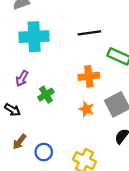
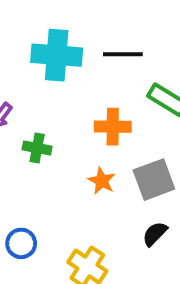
cyan cross: (34, 37) -> (57, 55), moved
green cross: (46, 95) -> (37, 148), turned 35

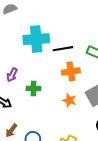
black line: (123, 54) -> (63, 49), moved

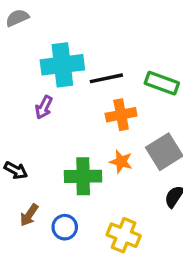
purple arrow: (12, 75) -> (44, 107), moved
green cross: (34, 89) -> (83, 176), moved, size x1.5

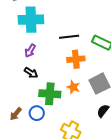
cyan cross: (62, 65) -> (31, 20), moved
black arrow: (16, 170) -> (31, 73), moved
blue circle: (65, 227) -> (37, 113), moved

